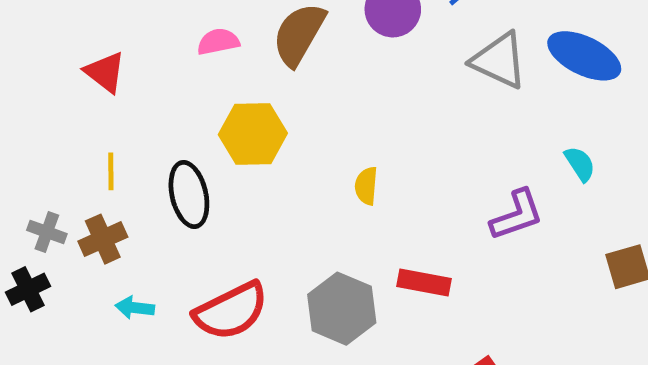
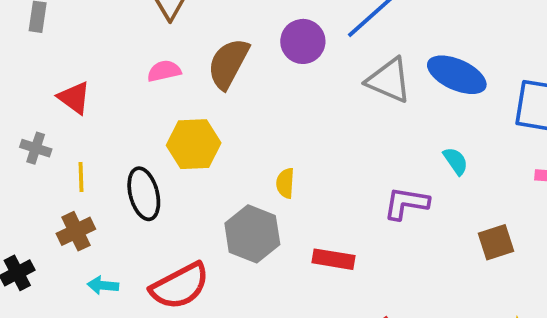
purple L-shape: (517, 215) -> (406, 203), turned -150
gray cross: (47, 232) -> (36, 148), moved
gray hexagon: (342, 309) -> (252, 234), moved

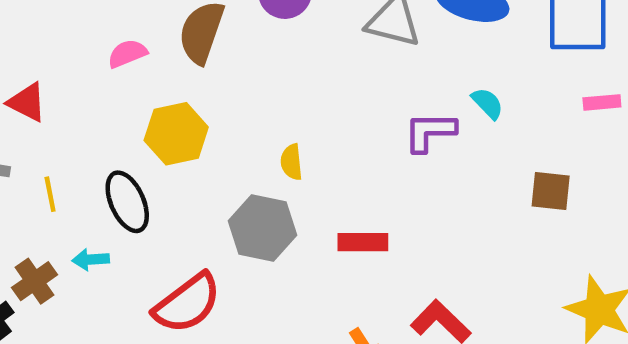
purple L-shape: (406, 203) -> (430, 132), moved
brown cross: (76, 231) -> (34, 281), moved
brown square: (496, 242) -> (551, 191), turned 33
cyan arrow: (103, 285) -> (91, 260), moved

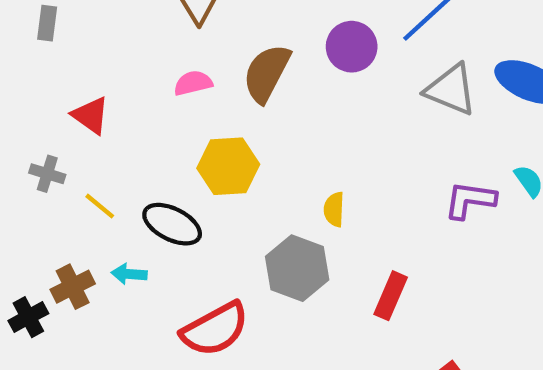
yellow line: (50, 194) -> (100, 206), turned -48
black ellipse: (127, 202) -> (172, 224), turned -48
red rectangle: (363, 242) -> (391, 296), turned -75

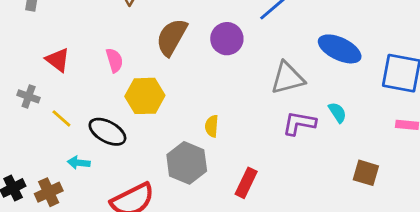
purple circle: (352, 47) -> (227, 39), moved
pink semicircle: (193, 83) -> (114, 60), moved, turned 85
gray triangle: (451, 90) -> (288, 78), moved, turned -39
brown cross: (73, 287) -> (49, 192), moved

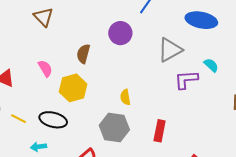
brown semicircle: (172, 37) -> (83, 54), moved, size x0.7

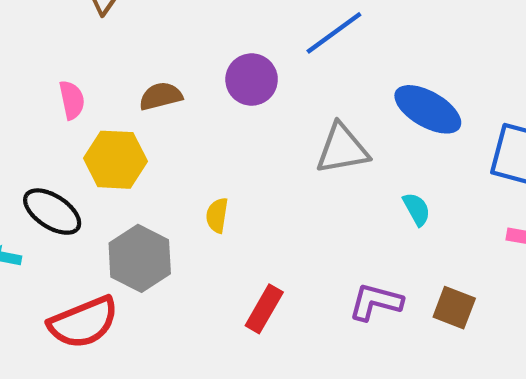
brown semicircle: (83, 54) -> (161, 96), turned 42
purple L-shape: (186, 80) -> (376, 302), moved
gray hexagon: (114, 127) -> (140, 258), moved

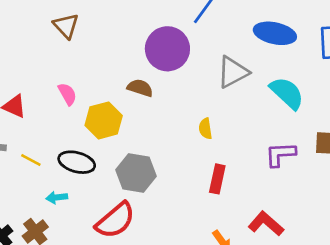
purple circle: (252, 80) -> (167, 49), size x1.4
brown semicircle: (161, 96) -> (140, 88), moved, turned 50
cyan semicircle: (417, 209) -> (287, 93), size x1.8
yellow semicircle: (217, 215) -> (205, 129), moved

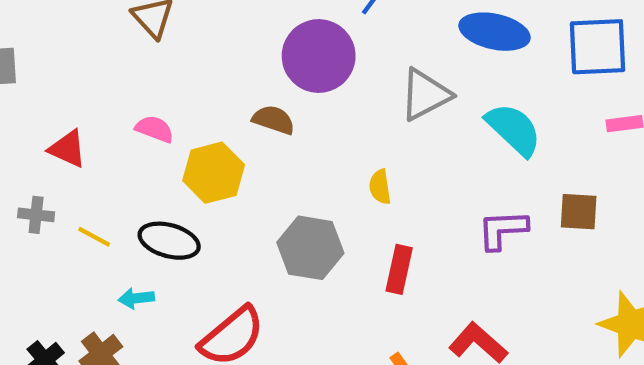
pink semicircle: (67, 94) -> (154, 129), turned -40
gray hexagon: (136, 173) -> (310, 248), moved

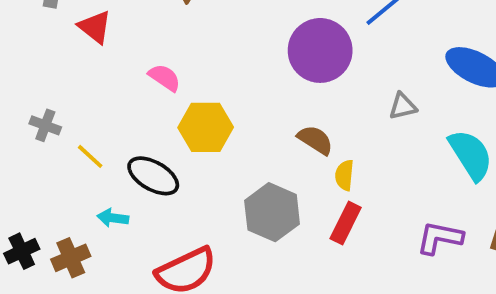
gray triangle: (425, 95) -> (403, 106), size x0.6
brown semicircle: (274, 120) -> (315, 140), moved
red triangle: (68, 149) -> (95, 27), moved
red rectangle: (399, 269) -> (346, 223), moved

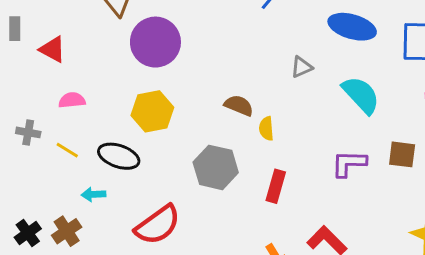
purple circle: (320, 50) -> (155, 42), moved
pink semicircle: (165, 78) -> (72, 100), moved, turned -30
red rectangle: (346, 223) -> (276, 186), moved

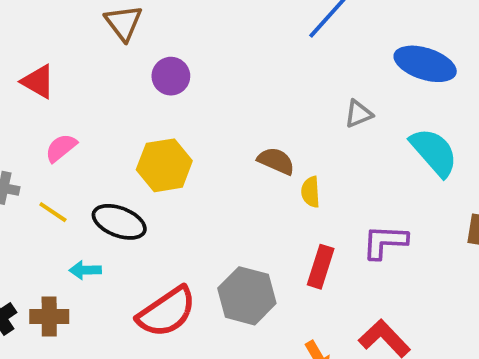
purple circle: (155, 42) -> (171, 76), size x0.6
pink semicircle: (72, 100) -> (61, 148), turned -35
purple L-shape: (349, 163) -> (385, 242), moved
gray hexagon: (216, 167) -> (247, 296), moved
brown cross: (67, 231) -> (49, 317), turned 32

